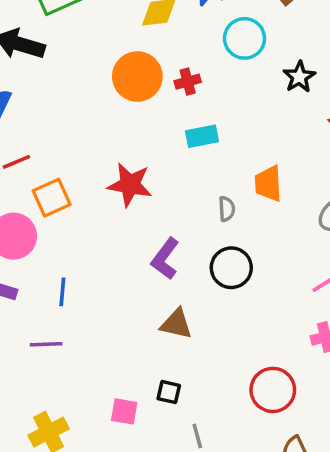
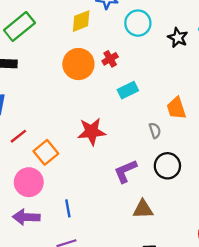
purple L-shape: (165, 259) -> (125, 171), turned 45

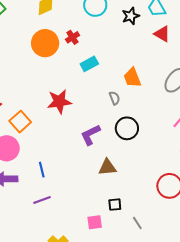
black star: (178, 38) -> (131, 16), turned 30

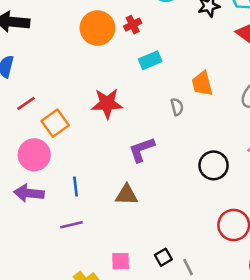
black circle: (127, 128) -> (214, 165), moved
brown triangle: (107, 167) -> (127, 195), moved
black square: (115, 205) -> (163, 257), moved, turned -32
pink square: (95, 222) -> (121, 261), moved

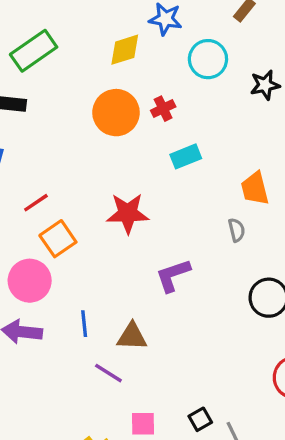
red line: (26, 103) -> (36, 203), moved
gray semicircle: (177, 107) -> (237, 230), moved
brown triangle: (127, 195) -> (132, 336), moved
purple line: (71, 225) -> (108, 373), moved, turned 45

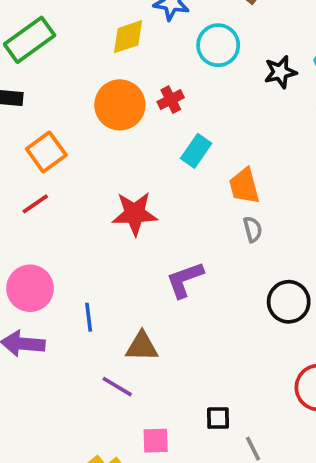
cyan rectangle: (186, 156) -> (196, 151), turned -32
orange trapezoid: (255, 189) -> (244, 186), moved
orange square: (58, 239) -> (46, 152), moved
blue line: (84, 324) -> (89, 317), moved
black square: (200, 419) -> (218, 418), moved, turned 30

